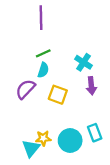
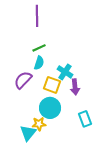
cyan cross: (83, 62) -> (65, 72), moved
purple arrow: (91, 86) -> (75, 87), moved
cyan circle: (70, 140) -> (50, 108), moved

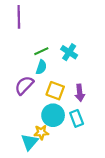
purple line: (37, 16) -> (19, 17), moved
cyan cross: (65, 72) -> (69, 52), moved
cyan rectangle: (85, 119) -> (77, 118), moved

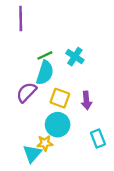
cyan semicircle: (41, 67) -> (45, 73), size x1.5
cyan rectangle: (77, 118) -> (98, 139), moved

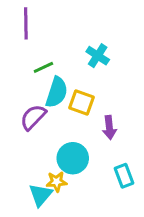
green line: (45, 55) -> (43, 67), moved
cyan cross: (75, 57) -> (98, 56), moved
yellow square: (60, 98) -> (82, 103), moved

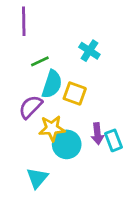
purple arrow: (109, 127) -> (97, 134), moved
cyan rectangle: (124, 176) -> (114, 140), moved
yellow star: (57, 182) -> (52, 128), moved, size x1.4

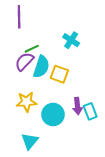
purple semicircle: (31, 107) -> (24, 61), moved
yellow star: (52, 128) -> (26, 102), moved

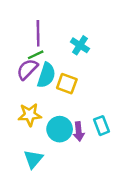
purple line: (19, 17) -> (38, 33), moved
purple arrow: (77, 106) -> (79, 132), moved

